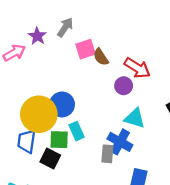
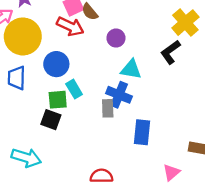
red arrow: (137, 68) -> (70, 26), moved
yellow circle: (39, 114) -> (23, 36), moved
blue trapezoid: (27, 141) -> (17, 78), moved

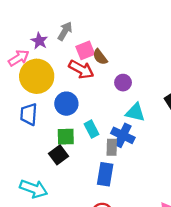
cyan rectangle: (74, 89) -> (92, 129), moved
black square: (51, 120) -> (58, 155), turned 30
blue rectangle: (142, 132) -> (105, 174), moved

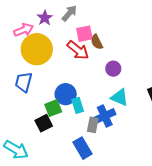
blue circle: (66, 104) -> (66, 94), moved
blue cross: (123, 135) -> (105, 116), turned 30
green square: (66, 137) -> (53, 108), turned -30
blue rectangle: (105, 174) -> (83, 148), turned -50

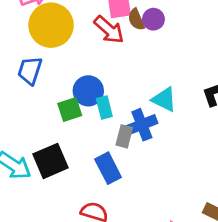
purple circle: (113, 69) -> (153, 19), moved
black square: (44, 123) -> (51, 161), moved, size x1.4

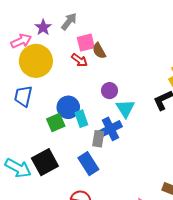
purple circle: (153, 19) -> (110, 91), moved
red arrow: (109, 30) -> (79, 60), size x0.7
cyan triangle: (164, 99) -> (125, 108), turned 36

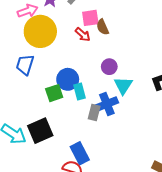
blue rectangle: (88, 164) -> (80, 153), moved

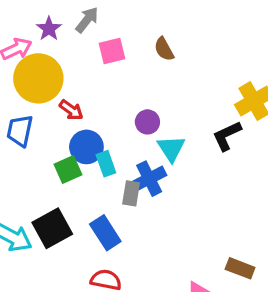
brown semicircle: (103, 27) -> (164, 49), moved
red arrow: (83, 35) -> (71, 110), moved
blue rectangle: (80, 153) -> (105, 233), moved

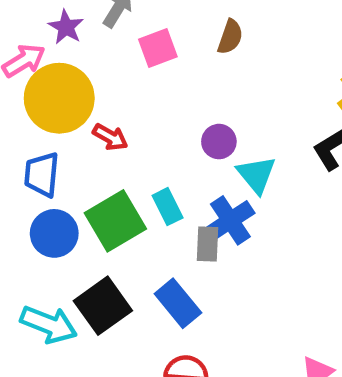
brown semicircle: (164, 49) -> (230, 37), turned -125
blue circle: (86, 147) -> (54, 233), moved
green square: (68, 169) -> (115, 221), size x1.5

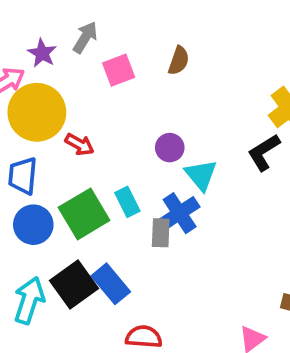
blue rectangle: (178, 303) -> (111, 284), moved
cyan arrow: (49, 324) -> (29, 300), turned -93

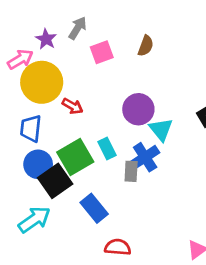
purple circle: (170, 148) -> (138, 109), size x1.5
black square: (74, 284) -> (55, 181), moved
cyan arrow: (29, 300) -> (34, 220), turned 36

